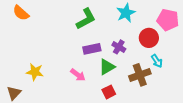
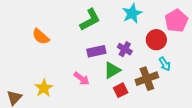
orange semicircle: (21, 13) -> (41, 37), moved
pink pentagon: (168, 20) -> (176, 21), turned 30
yellow star: (35, 72) -> (44, 88), moved, turned 30
red square: (109, 92) -> (121, 90), moved

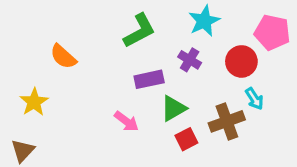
pink pentagon: (176, 21) -> (272, 32), turned -30
purple cross: (125, 49) -> (190, 60), moved
yellow star: (44, 88) -> (34, 102), moved

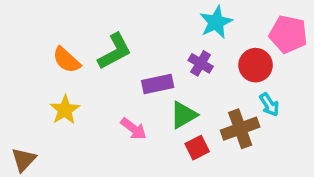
green L-shape: (139, 31) -> (115, 51), moved
yellow star: (34, 102) -> (65, 110), moved

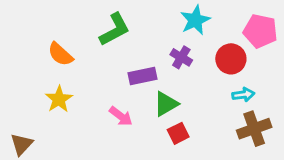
green L-shape: (115, 51) -> (115, 29), moved
cyan arrow: (269, 105) -> (243, 95), turned -65
brown cross: (240, 129) -> (254, 129), moved

